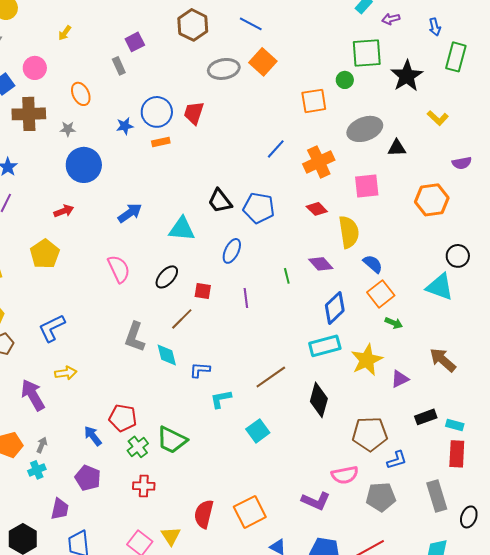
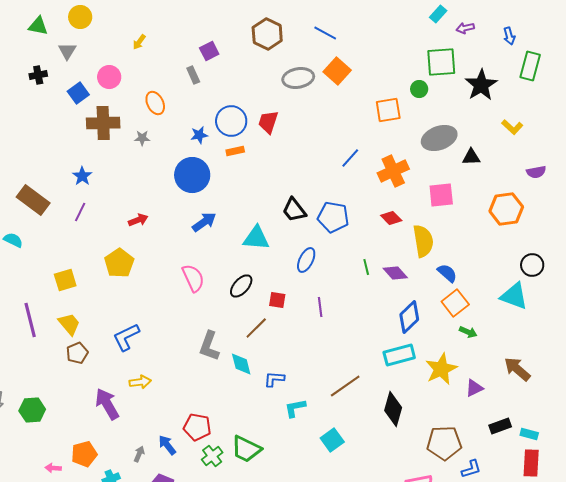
blue circle: (84, 165) -> (192, 175), moved
green line: (287, 276) -> (366, 267), moved
gray arrow: (42, 445) -> (139, 454), moved

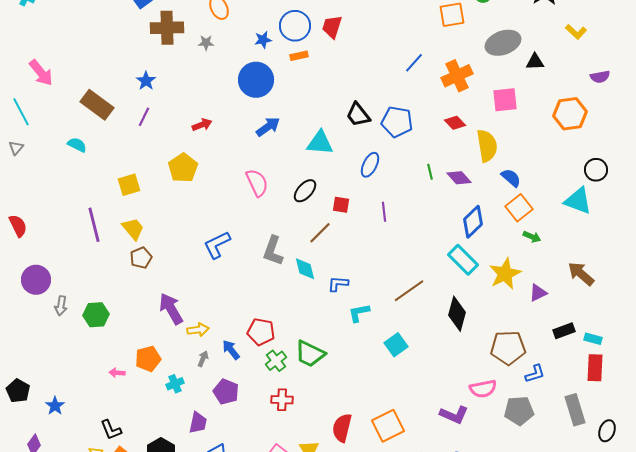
blue L-shape: (126, 337) -> (217, 245), moved
cyan rectangle: (399, 355) -> (463, 260), turned 60
yellow arrow: (140, 382) -> (198, 330), moved

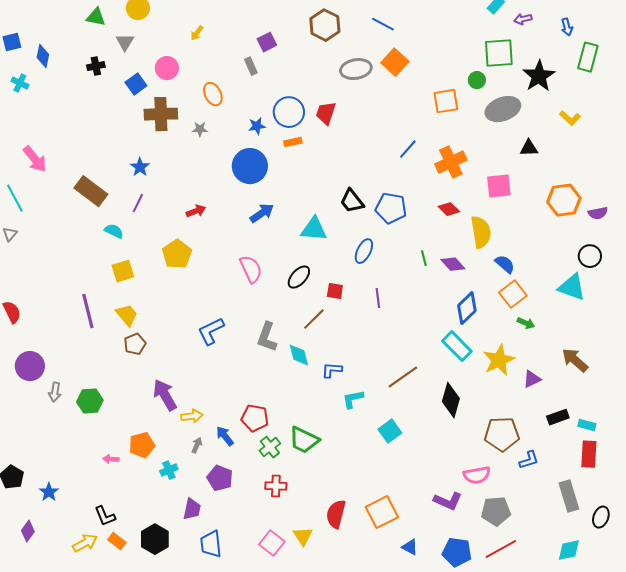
gray ellipse: (503, 43) -> (503, 109), moved
purple semicircle: (600, 77) -> (598, 213), moved
cyan semicircle: (77, 145) -> (114, 231), moved
gray pentagon: (519, 411) -> (496, 511), moved

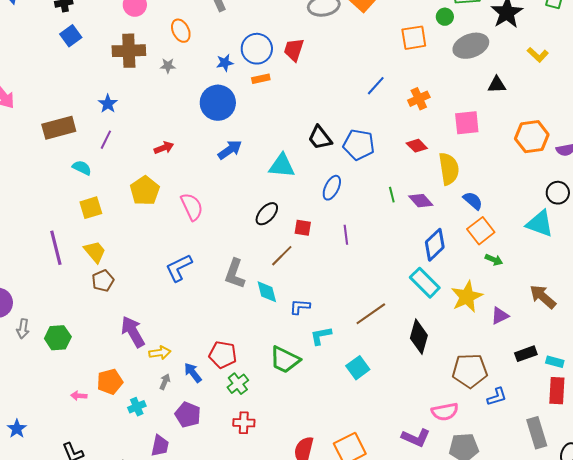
blue square: (136, 84) -> (71, 36), moved
orange cross: (451, 162) -> (419, 99), size x0.7
brown rectangle: (91, 191) -> (59, 128), turned -52
pink semicircle: (251, 269) -> (192, 207), moved
green trapezoid: (304, 440) -> (285, 360), moved

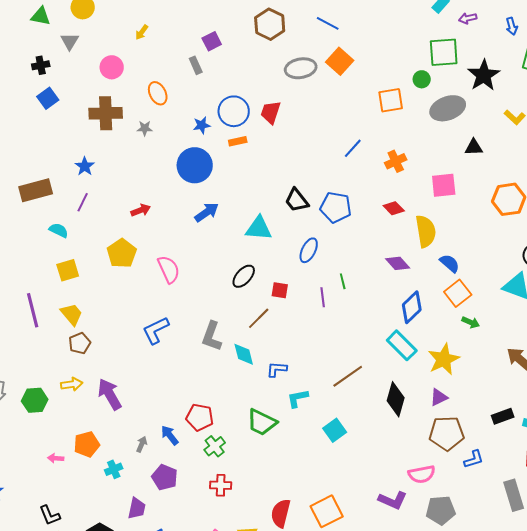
green line: (392, 195) -> (343, 281), moved
purple triangle: (500, 316) -> (439, 397), moved
yellow arrow: (160, 353) -> (72, 384), moved

